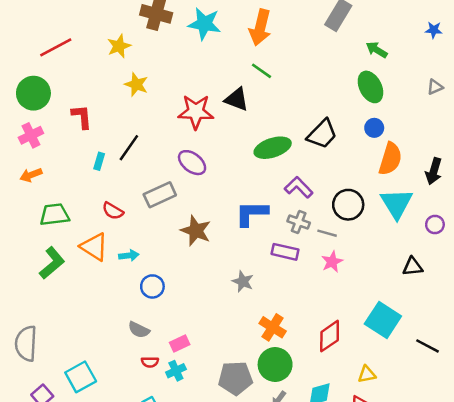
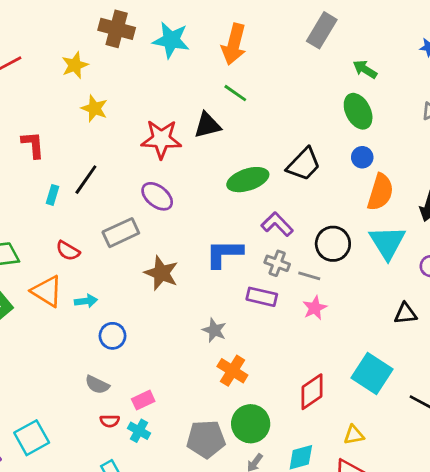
black triangle: (237, 99) -> (207, 125), turned -35
orange cross: (273, 327) -> (232, 371), moved
cyan cross: (176, 371) -> (139, 431), turned -36

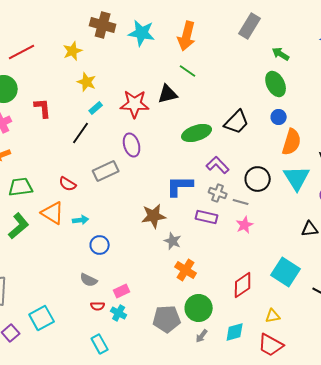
cyan rectangle: (53, 195) -> (96, 108), moved, turned 32
purple ellipse: (157, 196) -> (132, 145), turned 35
brown star: (161, 273) -> (154, 216), moved, turned -30

